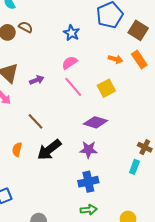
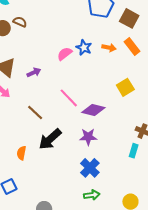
blue star: (72, 33) -> (84, 48), moved
pink line: (73, 87) -> (69, 98), moved
yellow square: (106, 88) -> (125, 87), moved
orange semicircle: (17, 149) -> (21, 153), moved
blue cross: (88, 182) -> (90, 168), turned -30

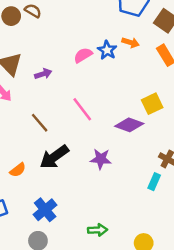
orange arrow: (109, 48) -> (130, 43), moved
purple diamond: (93, 110) -> (129, 125), moved
orange semicircle: (21, 153) -> (18, 170), turned -144
blue cross: (90, 168) -> (45, 210), moved

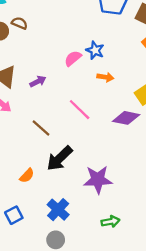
orange arrow: (130, 43) -> (105, 77), moved
purple star: (101, 159) -> (98, 180), moved, size x1.4

